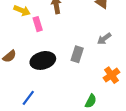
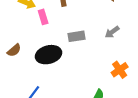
gray rectangle: (77, 54) -> (77, 36), moved, turned 63

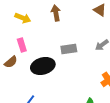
pink rectangle: (43, 17) -> (22, 45), moved

